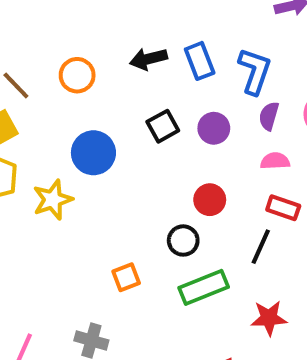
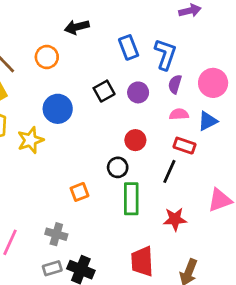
black arrow: (149, 59) -> (77, 27), moved
green rectangle: (204, 287) -> (131, 199), turned -68

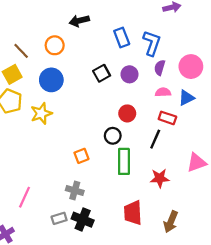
blue circle: (58, 109) -> (51, 80), moved
gray cross: (56, 234) -> (75, 190), moved

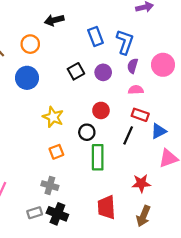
blue triangle: (186, 98) -> (159, 131), moved
yellow star: (41, 113) -> (53, 117), moved, turned -30
red star: (160, 178) -> (141, 183), moved

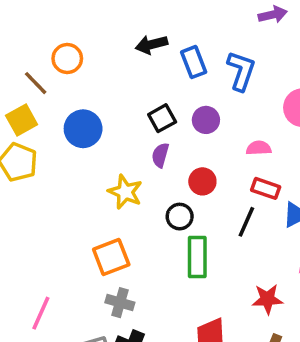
black arrow: (54, 20) -> (152, 44), moved
orange circle: (30, 44) -> (67, 59), moved
purple semicircle: (133, 66) -> (160, 155), moved
orange square: (56, 152) -> (111, 257), moved, size x1.5

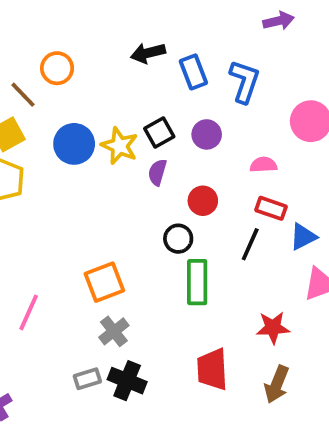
yellow star: (125, 192) -> (120, 146), moved
gray cross: (120, 303) -> (114, 331), turned 36
pink line: (41, 313) -> (29, 312), moved

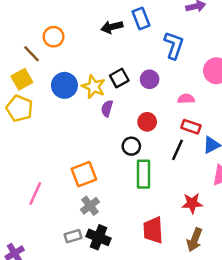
blue rectangle: (193, 72) -> (141, 18), moved
purple semicircle: (157, 172) -> (107, 108), moved

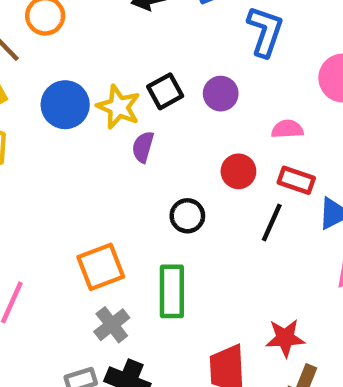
red circle: (147, 122) -> (238, 171), moved
green rectangle: (143, 174) -> (172, 291), moved
red star: (192, 203) -> (285, 338), moved

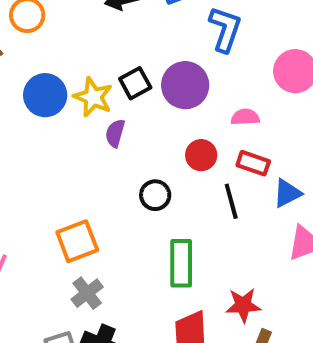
purple circle: (221, 94) -> (185, 85), size x1.5
black line: (272, 222) -> (231, 201), turned -39
green rectangle: (172, 291) -> (181, 263), moved

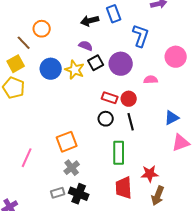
purple semicircle: (115, 133) -> (86, 46), moved, turned 96
red rectangle: (253, 163) -> (110, 98), moved
black line: (231, 201) -> (131, 122), moved

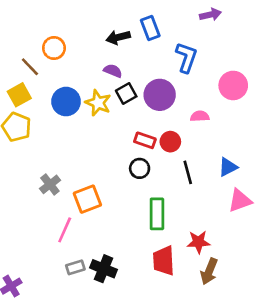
black line: (131, 122) -> (188, 172), moved
pink line: (27, 158) -> (65, 230), moved
gray cross: (72, 168) -> (50, 184), moved

